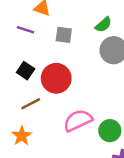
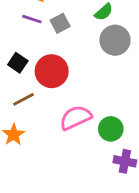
purple line: (26, 30) -> (32, 19), moved
gray square: (64, 35) -> (60, 23), turned -36

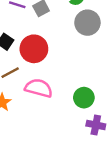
pink semicircle: (76, 118) -> (39, 88), moved, turned 40

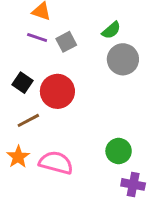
pink semicircle: (39, 88) -> (56, 163), moved

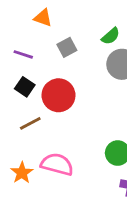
purple line: (37, 37) -> (23, 54), moved
orange star: (18, 157) -> (22, 173), moved

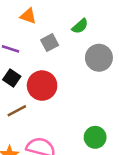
green semicircle: (111, 36) -> (80, 26), moved

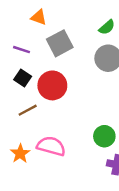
green semicircle: (80, 26) -> (107, 27), moved
gray square: (50, 43) -> (60, 43), size x1.5

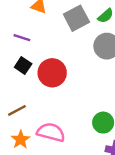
gray square: (60, 43) -> (76, 18), moved
brown line: (28, 110) -> (17, 110), moved

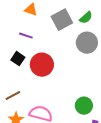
purple line: (22, 38) -> (26, 36), moved

